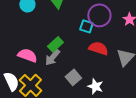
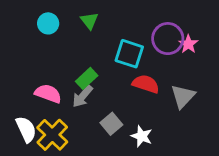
purple circle: (99, 15) -> (168, 39), moved
cyan square: (86, 26) -> (129, 54), size x1.5

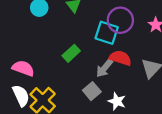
purple circle: (168, 39) -> (120, 20), moved
pink semicircle: (48, 94) -> (23, 68), moved
gray arrow: (82, 96) -> (104, 68), moved

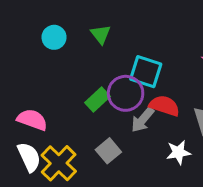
purple circle: (120, 20) -> (126, 93), moved
gray square: (92, 91) -> (108, 151), moved
white star: (117, 101) -> (178, 152), moved, turned -30

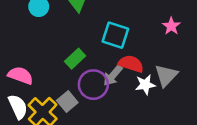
purple circle: (126, 93) -> (93, 85), moved
gray square: (108, 151) -> (67, 101), moved
white star: (178, 152) -> (145, 85), moved

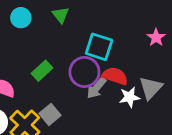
green rectangle: (75, 59) -> (42, 71), moved
purple circle: (93, 85) -> (84, 72), moved

